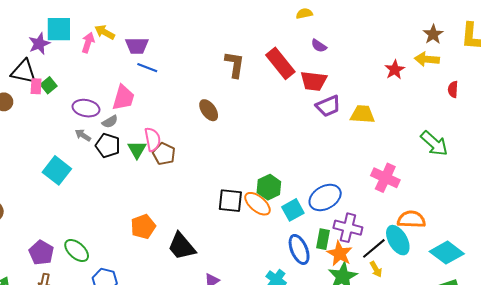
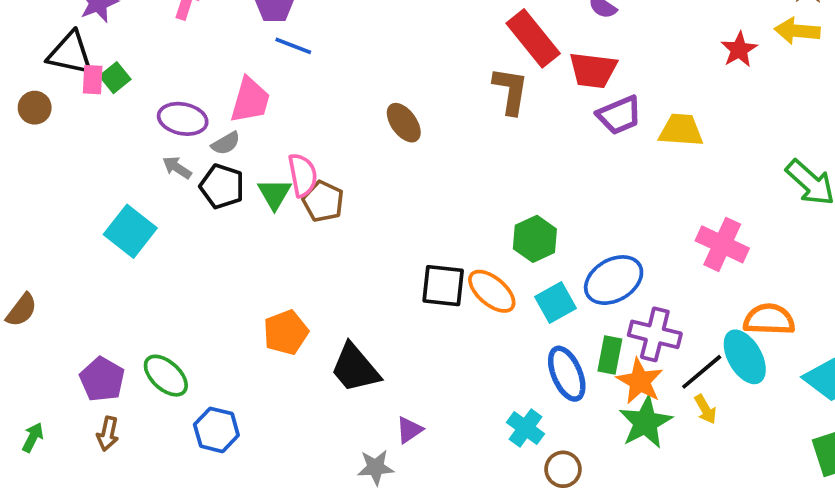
brown L-shape: (235, 64) -> (511, 91), moved
green hexagon: (269, 187) -> (535, 239), moved

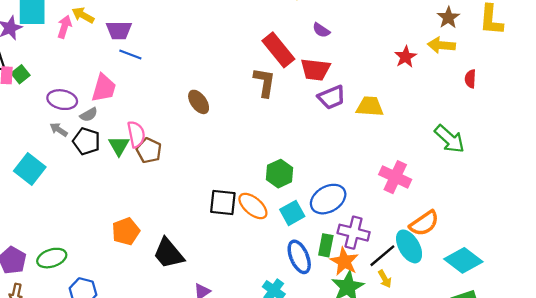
orange semicircle: (769, 319) -> (424, 223), turned 144
green ellipse: (166, 376) -> (52, 258), turned -60

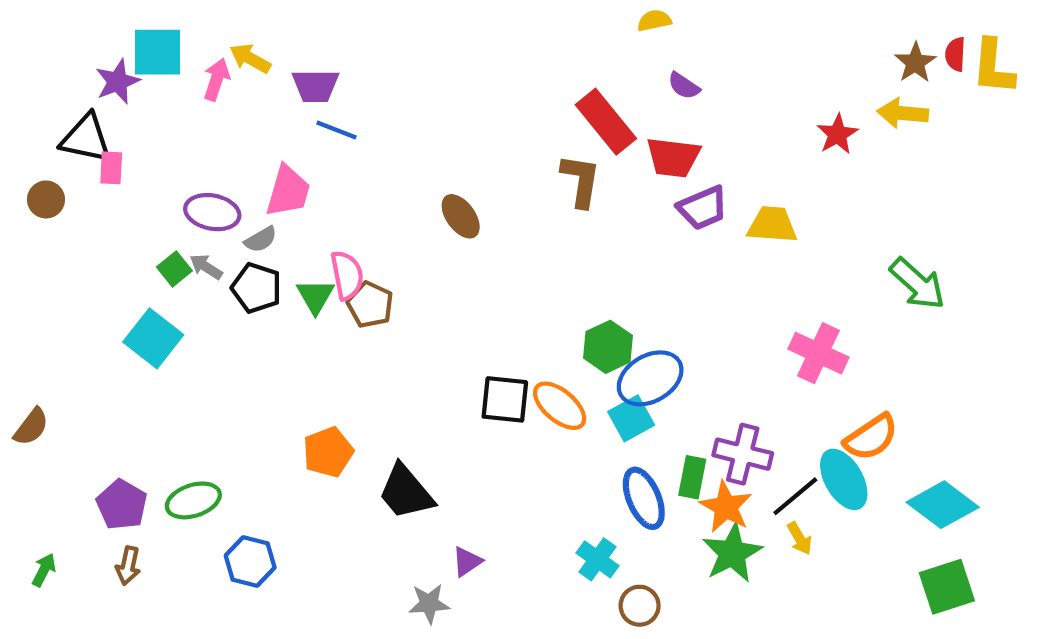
green square: (21, 74) -> (174, 269), moved
red semicircle: (470, 79) -> (955, 54), moved
blue ellipse: (328, 199) -> (650, 378), moved

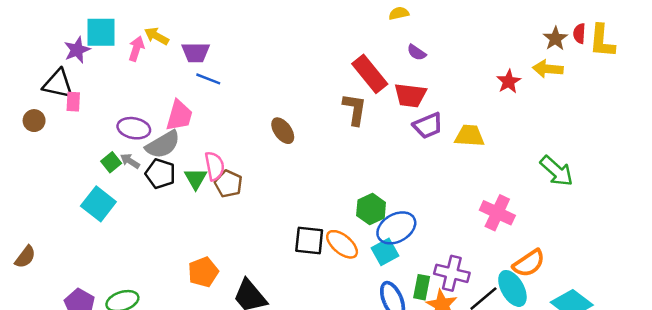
gray semicircle: (261, 239) -> (163, 145), size x1.8

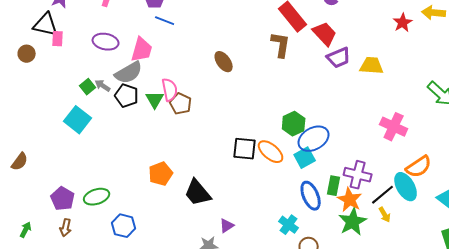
red trapezoid: (410, 95) -> (325, 34), turned -140
purple ellipse: (134, 128) -> (106, 42), moved

